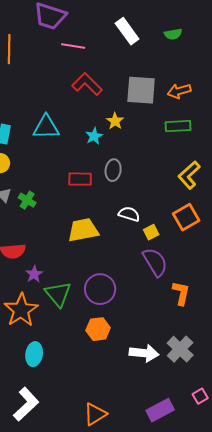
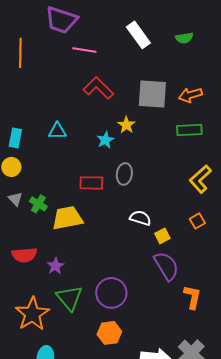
cyan triangle: (46, 127) -> (57, 131), size x0.7
orange square: (186, 217) -> (197, 221), size x0.6
yellow trapezoid: (83, 230) -> (67, 218), moved
purple star: (34, 274) -> (55, 266), moved

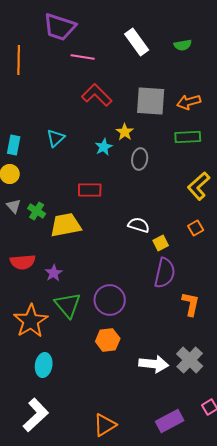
cyan triangle: (57, 131) -> (56, 138), turned -42
gray ellipse: (124, 174) -> (140, 159), moved
purple semicircle: (166, 266) -> (165, 273), turned 44

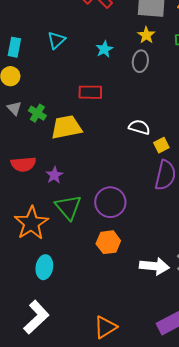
yellow star: (125, 132) -> (146, 35), moved

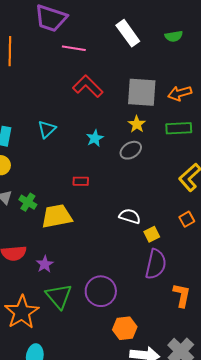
gray ellipse: (140, 61) -> (131, 150), turned 50
red rectangle: (90, 92) -> (81, 181), size x0.7
orange hexagon: (108, 242) -> (125, 328), moved

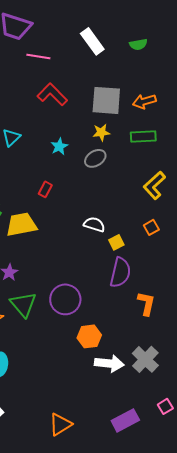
yellow star: (137, 124) -> (101, 132), turned 30
red rectangle: (81, 181) -> (45, 189), turned -63

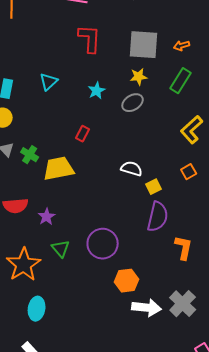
red L-shape: (52, 94) -> (90, 39), turned 48
orange arrow: (144, 101) -> (182, 46), size x0.7
green rectangle: (143, 136) -> (181, 81), turned -55
green triangle: (23, 304) -> (61, 249), size x0.7

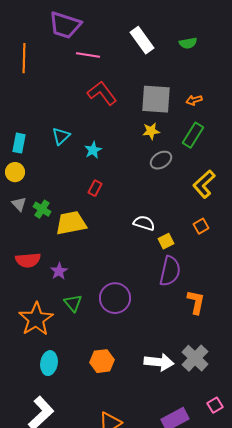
red L-shape: (90, 39) -> (102, 93), turned -40
cyan star: (97, 91) -> (93, 150), moved
gray ellipse: (133, 103) -> (161, 160), moved
orange hexagon: (127, 281) -> (102, 361), moved

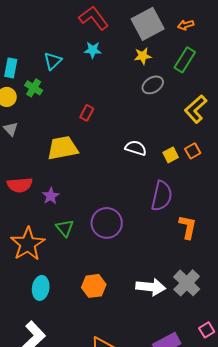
gray square: (156, 99) -> (148, 24), turned -32
cyan star: (93, 150) -> (93, 50), moved, turned 30
green cross: (42, 209) -> (34, 88), moved
yellow square: (166, 241) -> (171, 155), moved

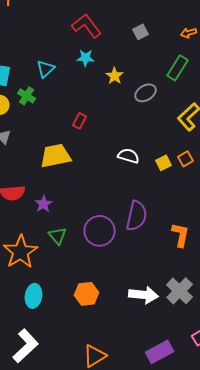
gray square: (148, 24) -> (141, 32), size x0.5
orange arrow: (186, 25) -> (189, 33), moved
yellow star: (143, 56) -> (115, 76), moved, turned -30
purple semicircle: (162, 196) -> (137, 216), moved

